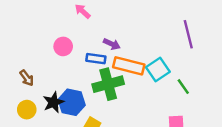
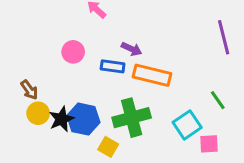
cyan square: (158, 70) -> (187, 125), moved
green cross: (108, 84) -> (132, 118), moved
yellow circle: (27, 110) -> (38, 113), moved

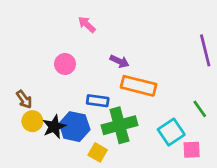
blue rectangle: (113, 66) -> (98, 101), moved

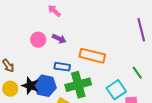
purple arrow: (119, 61) -> (59, 39), moved
yellow circle: (32, 121) -> (10, 89), moved
black star: (54, 127) -> (30, 86), turned -30

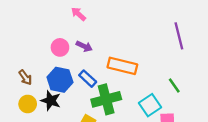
blue rectangle: (62, 67) -> (88, 79), turned 35
blue hexagon: (45, 86) -> (60, 80), moved

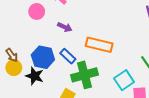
pink circle: (60, 47) -> (37, 11), moved
yellow circle: (28, 104) -> (14, 68), moved

